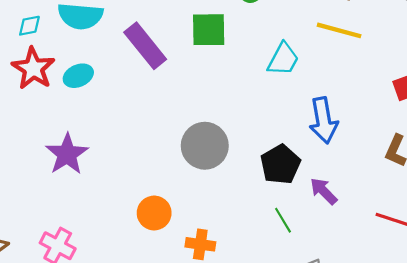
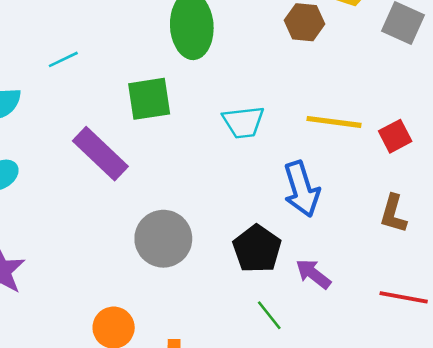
yellow line: (339, 30) -> (334, 122), moved
purple rectangle: (145, 46) -> (100, 154), moved
cyan trapezoid: (283, 59) -> (243, 122), turned 63

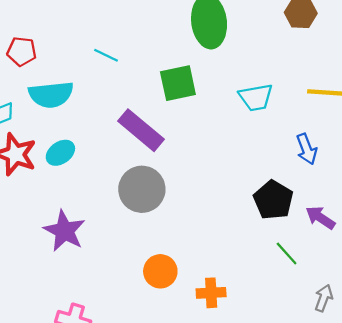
cyan line: (63, 59) -> (106, 55), turned 55
blue arrow: (302, 189) -> (307, 149), size x0.7
gray circle: (163, 239) -> (142, 189), moved

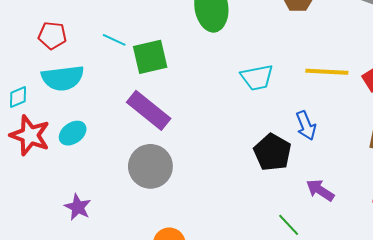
red pentagon: (22, 51) -> (52, 35), moved
green square: (178, 83) -> (150, 57), moved
black pentagon: (273, 200) -> (272, 152), moved
purple star: (64, 231) -> (78, 207), size x0.7

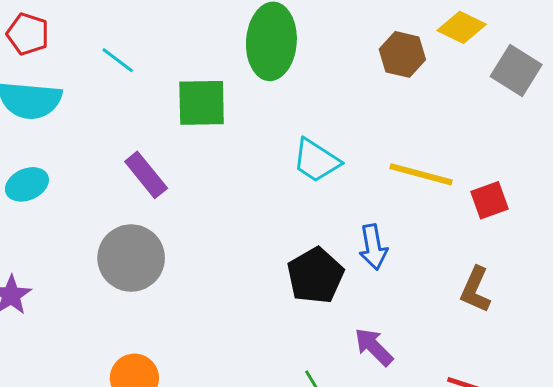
green square: (150, 57) -> (202, 103), moved
cyan trapezoid: (257, 77) -> (316, 161), turned 32
purple rectangle: (149, 110) -> (146, 175), size x0.7

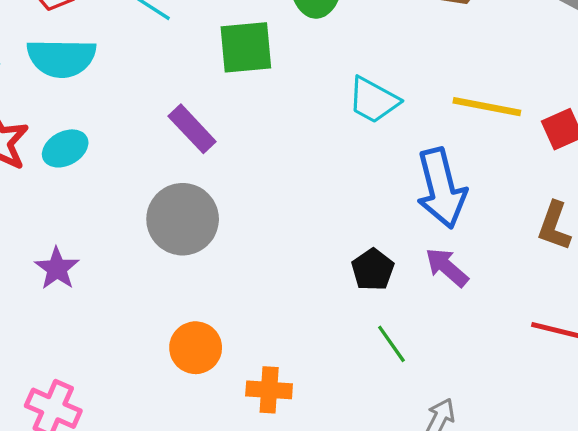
blue arrow: (373, 247) -> (441, 188), size x1.6
black pentagon: (315, 276) -> (373, 270), moved, size x0.7
purple arrow: (374, 347) -> (447, 267), moved

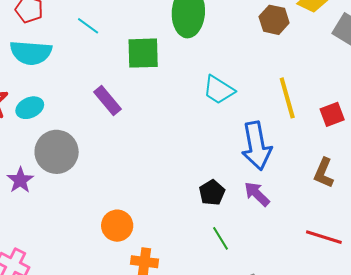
yellow line: (487, 107) -> (287, 98), turned 60
gray circle: (183, 219) -> (57, 152), moved
orange circle: (196, 348) -> (117, 226), moved

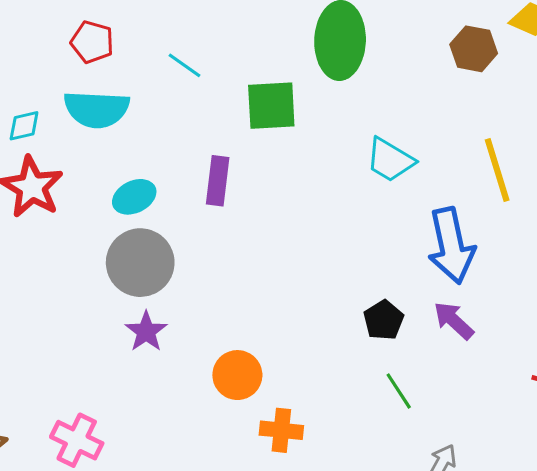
purple rectangle: (108, 101) -> (218, 181), turned 48
cyan ellipse: (30, 108) -> (134, 197), moved
purple star: (20, 180) -> (146, 331), moved

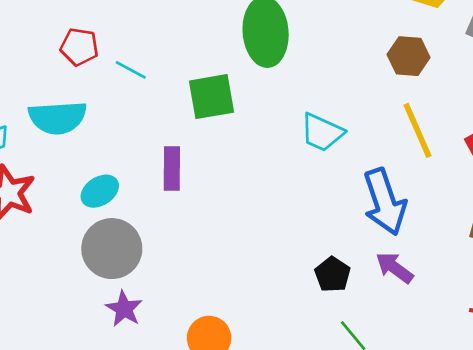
red pentagon: (92, 42) -> (79, 47), moved
brown hexagon: (474, 49) -> (409, 56), moved

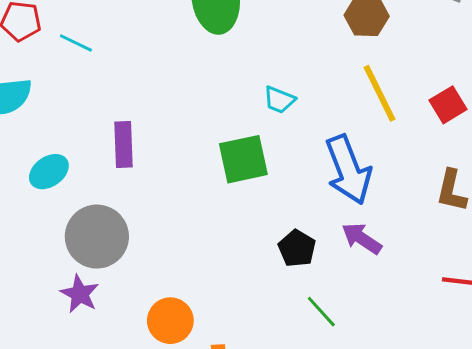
green square: (212, 97) -> (243, 159), moved
cyan trapezoid: (322, 132) -> (279, 100), size x0.7
gray circle: (112, 249) -> (97, 237), moved

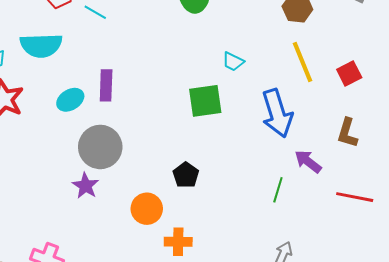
purple rectangle: (123, 144) -> (106, 85), moved
purple arrow: (362, 238) -> (308, 162), moved
black pentagon: (297, 248) -> (186, 175), moved
green line: (321, 312) -> (278, 190), moved, turned 55

